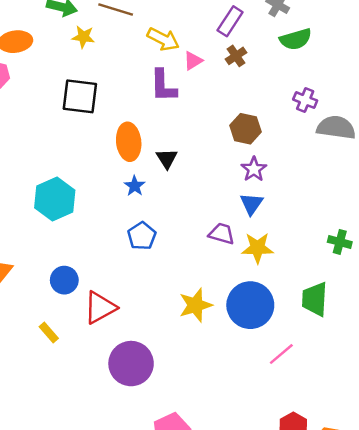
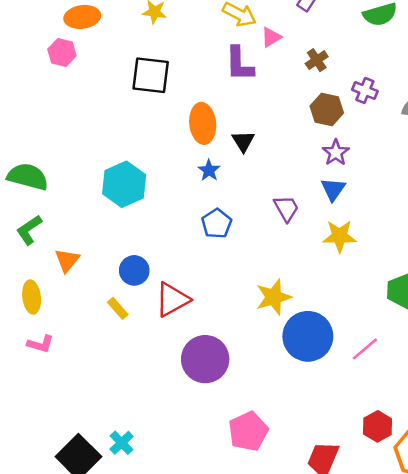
brown cross: (236, 56) -> (317, 60), moved
purple cross: (305, 100) -> (365, 90), moved
purple trapezoid: (222, 234) -> (286, 208), moved, turned 44
blue circle: (250, 305) -> (308, 336), moved
yellow rectangle: (49, 333) -> (118, 308), moved

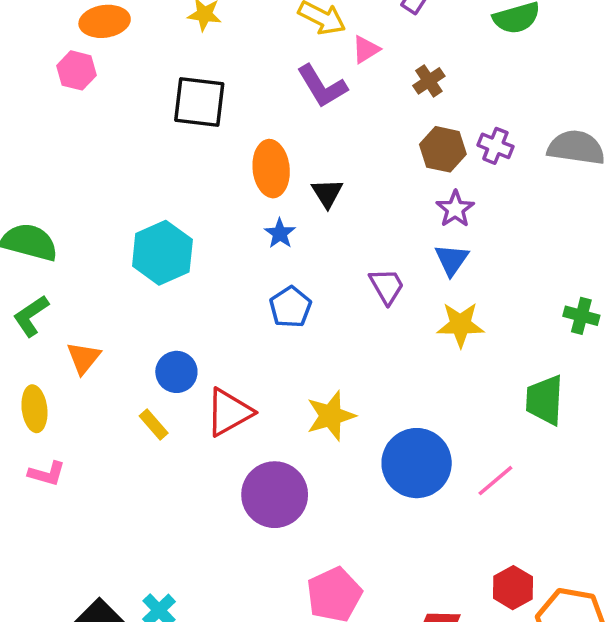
purple L-shape: (239, 64) -> (322, 86), turned -30
purple cross: (365, 90) -> (495, 146), moved
yellow star: (274, 297) -> (331, 416), moved

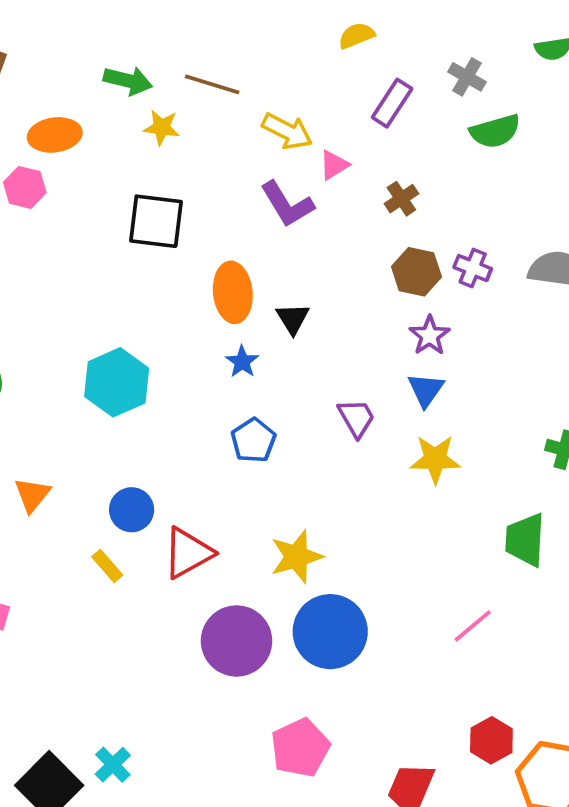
blue circle: (417, 463) -> (330, 632), moved

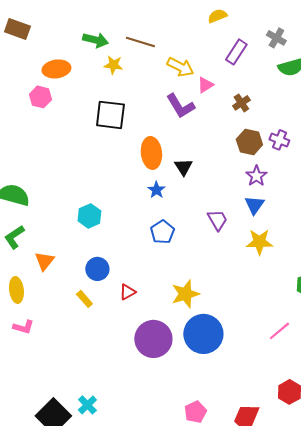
cyan hexagon: (117, 382) -> (89, 216), moved, size x0.7
red triangle: (188, 553) -> (127, 292), size x0.6
pink pentagon: (300, 748) -> (195, 412), moved, size x0.7

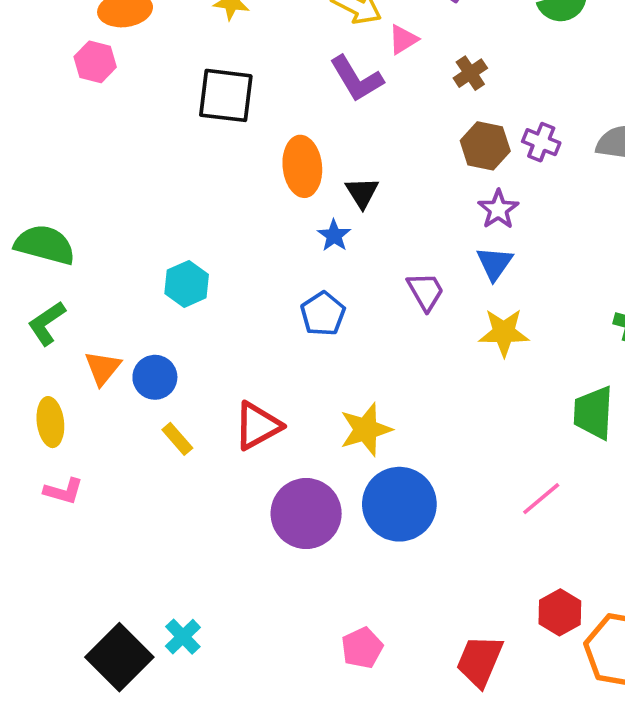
blue star: (156, 190) -> (334, 235), moved
blue circle: (97, 269) -> (155, 377), moved
red triangle: (127, 292) -> (258, 426), size x1.6
pink pentagon: (195, 412) -> (362, 648), moved

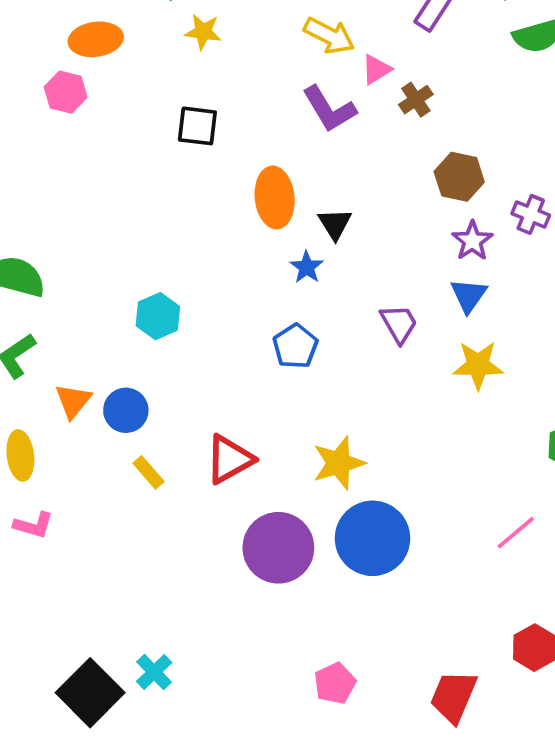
brown cross: (470, 73) -> (416, 100), moved
black square: (226, 95) -> (197, 126), size x0.7
purple cross: (541, 142) -> (531, 214), moved

